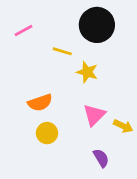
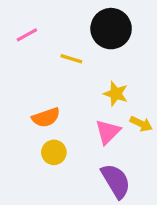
yellow star: (87, 72) -> (116, 94), moved
yellow arrow: (123, 126) -> (141, 124), moved
purple semicircle: (101, 158) -> (116, 181), size x1.6

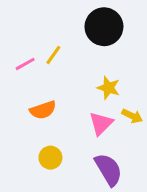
pink line: (27, 35) -> (25, 64), moved
yellow line: (71, 59) -> (53, 55), moved, turned -72
yellow circle: (54, 152) -> (50, 158), moved

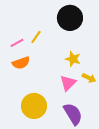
orange semicircle: (43, 110) -> (21, 63), moved
yellow circle: (50, 158) -> (34, 106), size x1.6

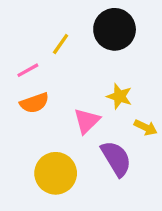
yellow line: (36, 37) -> (61, 44), moved
pink triangle: (68, 83) -> (87, 121), moved
purple semicircle: (73, 114) -> (116, 159), moved

